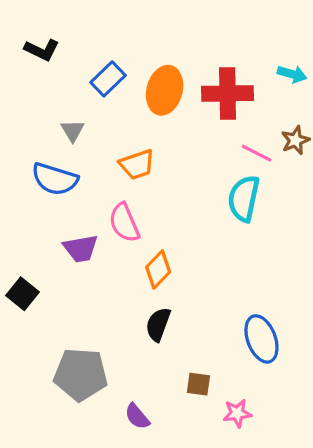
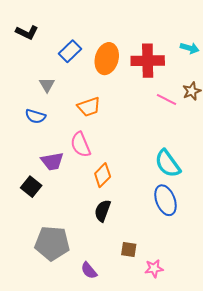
blue semicircle: (55, 179) -> (35, 116), size x0.7
cyan semicircle: (244, 198) -> (168, 164), moved, turned -48
black square: (22, 294) -> (31, 187), moved
blue ellipse: (261, 339) -> (166, 200), moved

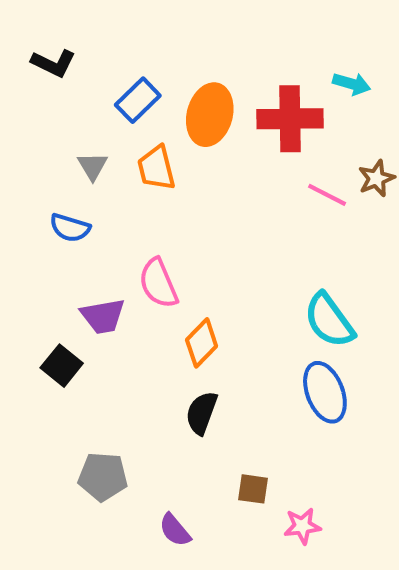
cyan arrow: (190, 48) -> (352, 84), moved
orange trapezoid: (89, 107) -> (156, 168), moved, turned 95
gray pentagon: (52, 243) -> (103, 477), size x0.7

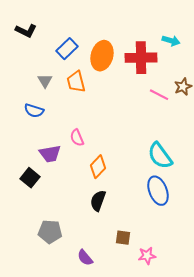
pink semicircle: (158, 283) -> (77, 138), size x0.7

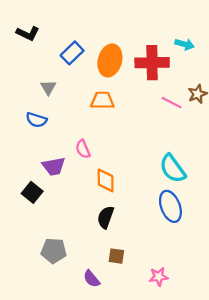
orange trapezoid: (76, 82) -> (102, 100), moved, turned 105
orange diamond: (98, 167) -> (106, 180), turned -45
brown square: (123, 238) -> (116, 256), moved

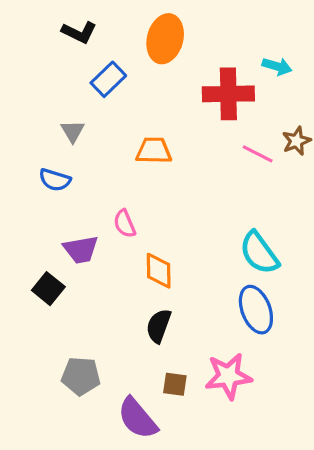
black L-shape: (28, 33) -> (79, 32), moved
orange ellipse: (110, 60) -> (165, 39), moved
pink star: (159, 277) -> (228, 376), moved, size x1.6
purple semicircle: (92, 279) -> (138, 418), size x1.6

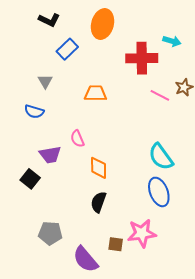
brown square: (175, 384) -> (116, 244), moved

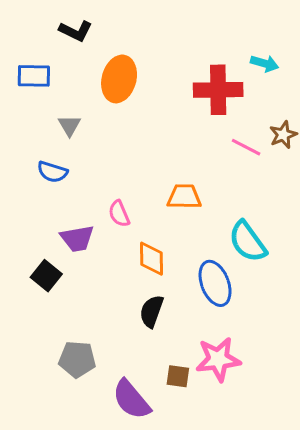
orange ellipse: (103, 24) -> (119, 79), moved
blue rectangle: (67, 49) -> (34, 76), moved, turned 45
orange trapezoid: (95, 93) -> (184, 197), moved
blue ellipse: (159, 192) -> (215, 283), moved

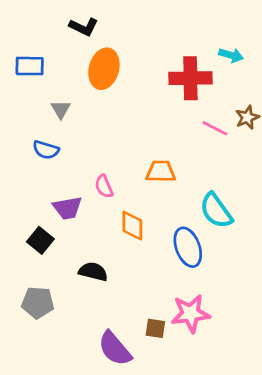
black L-shape: (76, 31) -> (84, 27), moved
black semicircle: (152, 311) -> (93, 272), moved, turned 84
gray pentagon: (77, 359) -> (38, 303), moved

